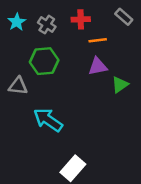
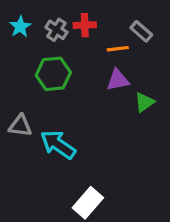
gray rectangle: (124, 17) -> (141, 31), moved
red cross: (81, 19) -> (85, 25), moved
gray triangle: (18, 86) -> (20, 126), moved

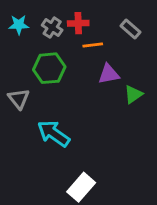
cyan star: (20, 27) -> (19, 25), turned 30
orange line: (118, 49) -> (93, 45), moved
gray triangle: (20, 126) -> (19, 99), moved, turned 45

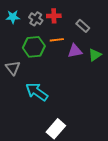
gray rectangle: (130, 29) -> (83, 26), moved
orange line: (93, 45) -> (57, 40), moved
green triangle: (133, 94) -> (95, 55), moved

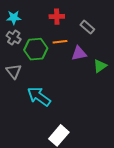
gray cross: (36, 19) -> (14, 38), moved
green triangle: (95, 55) -> (100, 66), moved

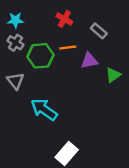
red cross: (57, 17) -> (64, 19), turned 32

